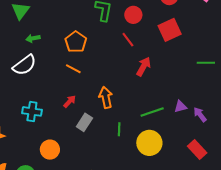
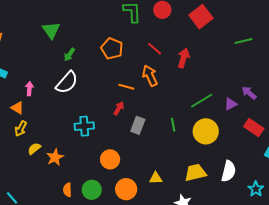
green arrow: (33, 38) -> (69, 55), turned -32
red line: (128, 40) -> (155, 49), moved
orange line: (73, 69) -> (126, 87), moved
orange arrow: (106, 97) -> (150, 76), moved
purple triangle: (180, 107) -> (231, 104), moved

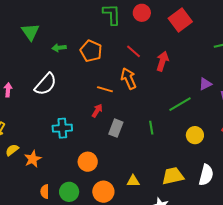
green arrow: (69, 55) -> (59, 48), moved, turned 48
purple triangle: (231, 104) -> (205, 84), moved
yellow circle: (206, 131) -> (195, 135), moved, size x0.7

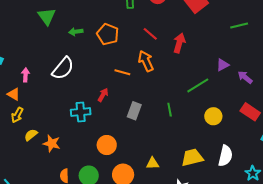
red arrow: (97, 111) -> (103, 95), moved
orange star: (33, 159) -> (52, 143), turned -30

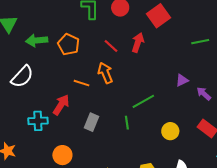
green arrow: (76, 32) -> (37, 40), size x1.5
red arrow: (179, 43) -> (138, 43), moved
green line: (198, 85) -> (143, 101), moved
red arrow: (103, 95) -> (61, 105), size x1.5

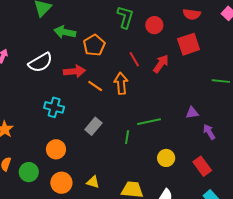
red arrow: (61, 105) -> (74, 71), moved, turned 35
cyan cross: (38, 121) -> (54, 107), moved

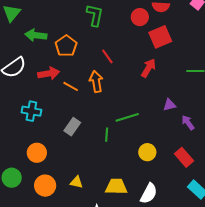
red circle: (154, 25) -> (140, 17), moved
red arrow: (161, 64) -> (149, 68), moved

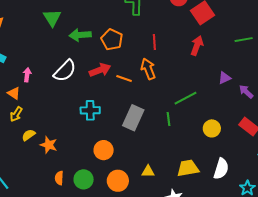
red line: (107, 56) -> (154, 42), turned 42
gray rectangle: (72, 127) -> (133, 118), size x1.4

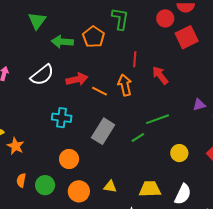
orange pentagon: (112, 40) -> (94, 37), moved
red arrow: (197, 46) -> (160, 75), moved, turned -66
green line: (169, 119) -> (138, 138), turned 56

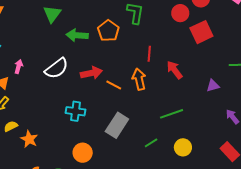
purple triangle: (199, 105) -> (213, 86), moved
green line: (138, 138) -> (151, 143), moved
yellow circle: (179, 153) -> (183, 147), moved

